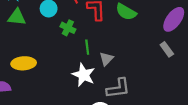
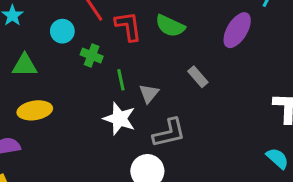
green triangle: (17, 17) -> (25, 65), moved
gray rectangle: (167, 49) -> (198, 77), moved

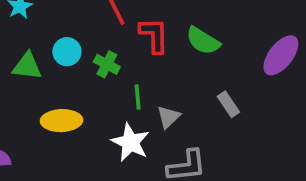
cyan circle: (62, 31) -> (67, 52), moved
yellow ellipse: (35, 110) -> (62, 121), moved

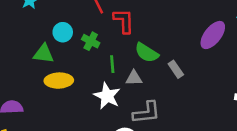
green semicircle: (203, 41) -> (147, 53), moved
green triangle: (27, 66) -> (44, 54), moved
gray triangle: (168, 117) -> (134, 78), turned 42

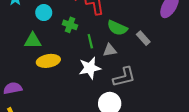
cyan circle: (63, 32) -> (44, 13), moved
white star: (107, 96) -> (90, 68), turned -30

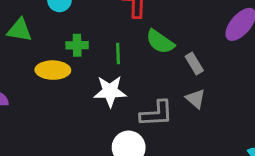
green cross: (70, 25) -> (77, 45), moved, turned -32
green triangle: (33, 41) -> (20, 30), moved
gray triangle: (110, 50) -> (195, 99), moved, turned 40

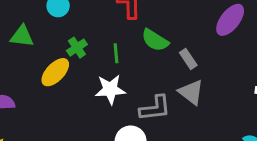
green cross: (77, 45) -> (77, 48), turned -30
yellow ellipse: (53, 70) -> (55, 72), turned -44
gray triangle: (195, 99) -> (191, 92), size x1.4

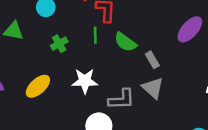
green line: (116, 53) -> (95, 35), moved
yellow ellipse: (55, 72) -> (38, 86), moved

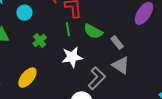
white star: (85, 81) -> (72, 57), moved
gray L-shape: (121, 99) -> (97, 78), turned -35

